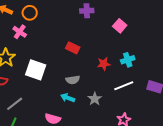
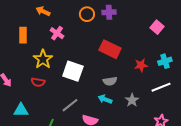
purple cross: (87, 11) -> (109, 12), moved
orange circle: (30, 13) -> (87, 14), moved
red rectangle: (73, 48) -> (110, 49), size x1.5
gray line: (15, 104) -> (70, 105), moved

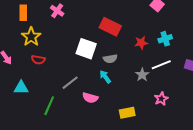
yellow star: (43, 59) -> (31, 37), moved
white square: (73, 71) -> (86, 49), moved
cyan arrow: (105, 99) -> (105, 77), turned 32
gray star: (132, 100) -> (142, 75), moved

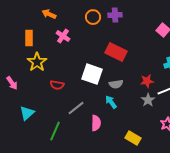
red star: (141, 43) -> (147, 81), moved
red semicircle: (38, 60) -> (57, 85), moved
cyan triangle: (21, 88) -> (27, 113), turned -42
pink semicircle: (90, 98) -> (96, 123), turned -105
yellow rectangle: (127, 113) -> (133, 138), turned 42

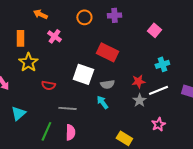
purple cross: (115, 15) -> (114, 15), moved
gray line: (76, 108) -> (67, 108), turned 42
pink semicircle: (96, 123) -> (70, 132), moved

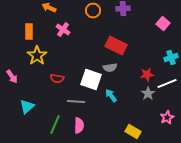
white square: (83, 74) -> (91, 80), moved
gray semicircle: (107, 84) -> (110, 68), moved

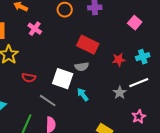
red star: (147, 74) -> (119, 60), moved
gray line: (76, 102) -> (48, 101), turned 30

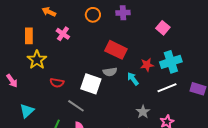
cyan cross: (143, 57) -> (171, 62), size x1.5
gray star: (120, 93) -> (143, 112), moved
cyan arrow: (83, 95) -> (133, 79), moved

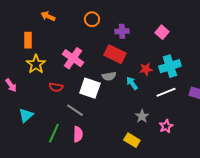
purple cross: (123, 13) -> (122, 31), moved
pink cross: (63, 34) -> (73, 58), moved, size x1.5

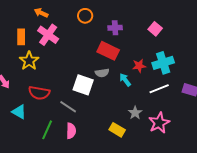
pink cross: (73, 58) -> (48, 35), moved
red semicircle: (56, 87) -> (39, 93), moved, size x1.5
cyan triangle: (26, 115) -> (19, 112), turned -49
pink star: (166, 126) -> (159, 123), size x1.5
yellow rectangle: (132, 140) -> (117, 130), moved

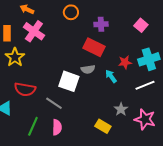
pink star: (159, 123) -> (145, 119), turned -30

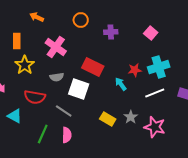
pink cross: (34, 31) -> (56, 47), moved
red rectangle: (94, 47) -> (93, 67), moved
gray semicircle: (88, 69) -> (57, 77), moved
yellow rectangle: (103, 126) -> (108, 119), moved

